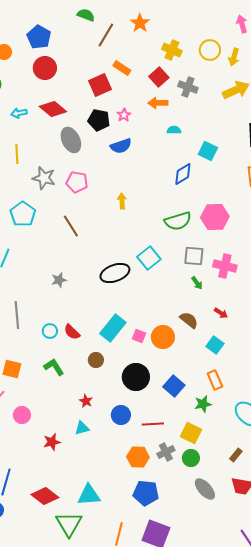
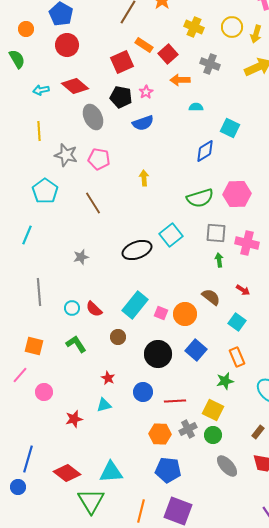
red square: (159, 77) -> (168, 54), moved
green arrow: (197, 283) -> (219, 260), turned -152
blue square: (174, 386) -> (196, 350), moved

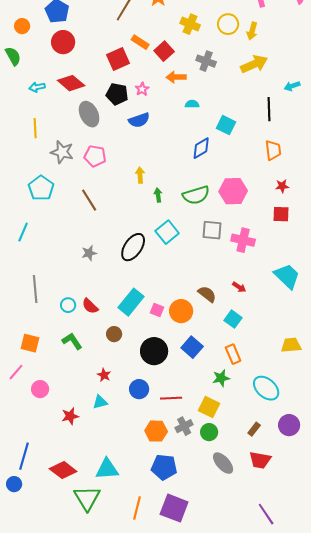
black ellipse: (137, 250) -> (133, 247), turned -36
gray star: (81, 257) -> (89, 253), moved
green arrow: (219, 260) -> (158, 195), moved

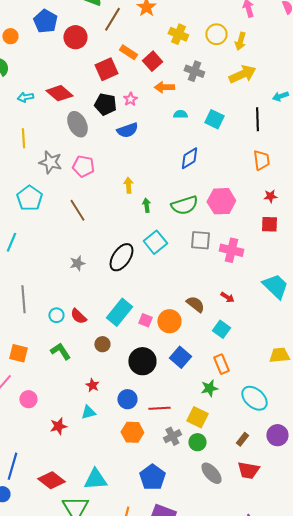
red circle: (63, 42) -> (75, 37), moved
cyan square: (226, 125) -> (214, 119), moved
orange hexagon: (156, 431) -> (132, 432), moved
blue pentagon: (164, 467) -> (152, 477), turned 30

